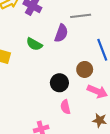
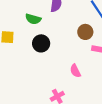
black circle: (59, 83) -> (41, 43), moved

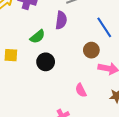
green semicircle: (33, 19) -> (37, 37), turned -56

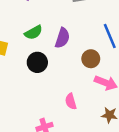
purple semicircle: (61, 20) -> (62, 38), moved

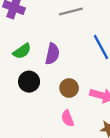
brown circle: (91, 59) -> (69, 88), moved

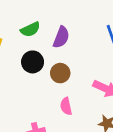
brown circle: (69, 88) -> (60, 73), moved

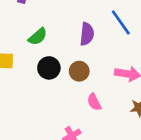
purple semicircle: (61, 37) -> (87, 34), moved

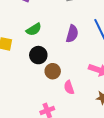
brown circle: (79, 71) -> (53, 71), moved

